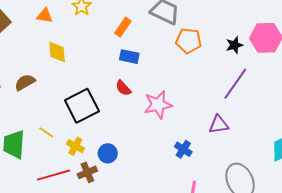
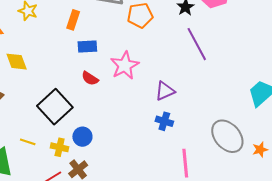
purple line: (235, 84) -> (197, 44), turned -48
pink star: (158, 105) -> (125, 65), moved
purple triangle: (219, 125) -> (165, 91), moved
blue circle: (108, 153) -> (82, 137), moved

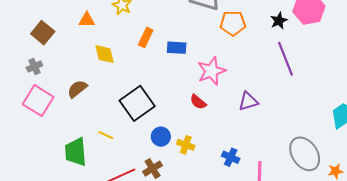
orange rectangle: (73, 20) -> (146, 37), moved
red semicircle: (90, 78) -> (198, 102), moved
blue cross: (164, 121) -> (231, 157), moved
yellow cross: (60, 147) -> (186, 145), moved

